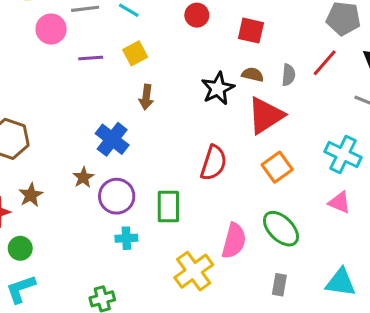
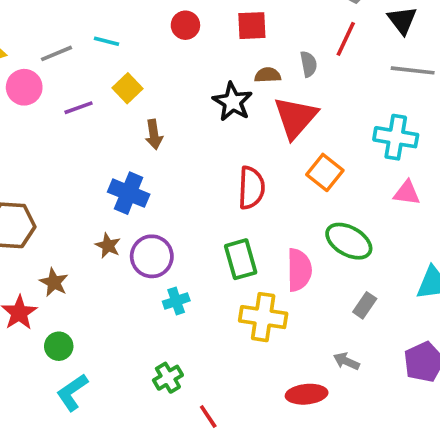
green rectangle: (168, 207) -> (241, 259), moved
yellow cross: (194, 271) -> (263, 317), turned -30
gray rectangle: (279, 285) -> (365, 305), turned 40

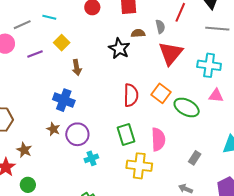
red triangle: (295, 117) -> (171, 53), moved
orange square: (325, 172) -> (161, 93), moved
green ellipse: (349, 241) -> (187, 107), moved

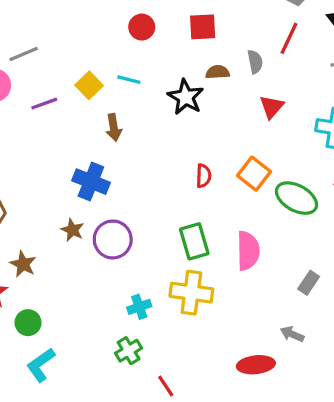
cyan line: (49, 17) -> (129, 80), moved
red triangle: (171, 53) -> (272, 107), size x0.6
red semicircle: (131, 95) -> (204, 176), size x0.6
cyan cross: (91, 158) -> (139, 307), moved
yellow cross: (139, 166) -> (191, 293), moved

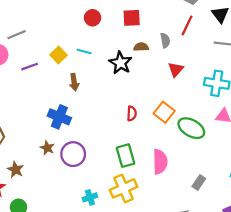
yellow cross: (191, 293) -> (124, 188), turned -32

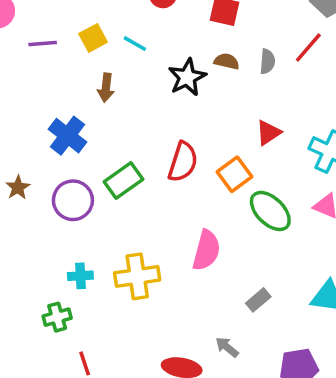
red triangle: (176, 69) -> (268, 133), moved
red semicircle: (132, 113) -> (183, 162), size x1.6
brown star: (47, 148) -> (18, 188), moved
green rectangle: (126, 156) -> (124, 180), moved, turned 55

